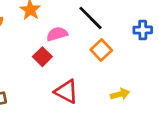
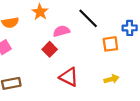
orange square: (101, 50) -> (110, 44), moved, turned 35

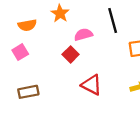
black line: (88, 18) -> (113, 20), turned 30

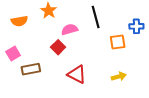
pink square: (20, 52) -> (13, 54), moved
brown rectangle: (28, 92) -> (31, 69), moved

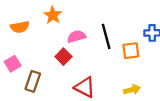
black line: (96, 17) -> (106, 36), moved
brown rectangle: (31, 69) -> (33, 81), turned -60

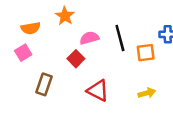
pink square: (13, 64) -> (23, 53), moved

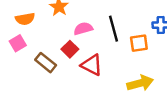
brown rectangle: (44, 84) -> (46, 63), moved, turned -70
red triangle: (98, 91) -> (92, 65), moved
yellow arrow: (147, 93) -> (140, 83), size x1.5

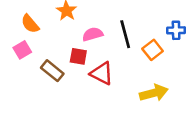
orange semicircle: (25, 19) -> (30, 24), turned 60
orange square: (139, 43) -> (153, 50), turned -30
red square: (70, 49) -> (78, 56), turned -35

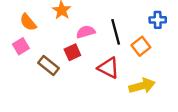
blue cross: (176, 30) -> (158, 20), moved
red square: (78, 56) -> (72, 52), turned -35
red triangle: (102, 73) -> (108, 68), moved

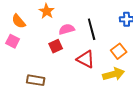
pink square: (21, 46) -> (13, 41), turned -32
orange square: (141, 46) -> (119, 51), moved
brown rectangle: (48, 65) -> (36, 80), moved, turned -30

